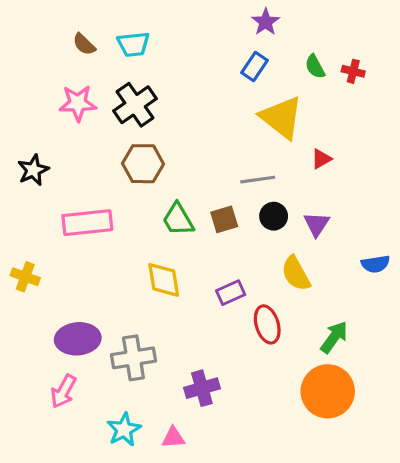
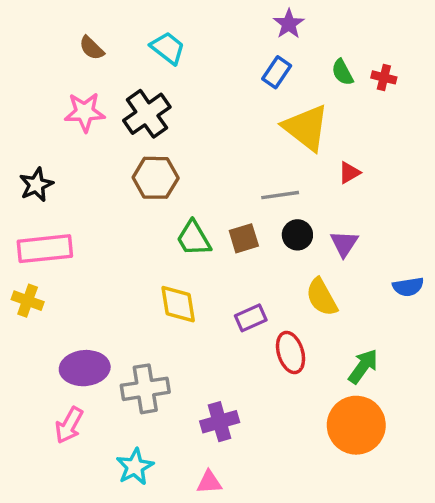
cyan trapezoid: (133, 44) -> (168, 48), moved, turned -136
pink rectangle: (87, 223) -> (45, 249), moved
pink triangle: (173, 438) -> (209, 482), moved

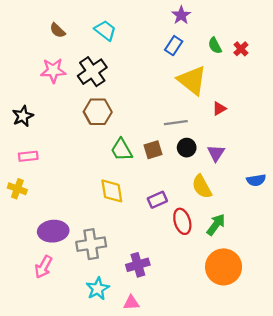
red cross: (384, 77) -> (241, 49), turned 32
pink rectangle: (45, 249) -> (28, 156), size x0.6
green arrow: (363, 366) -> (216, 225), moved
cyan star: (135, 467) -> (98, 289), moved

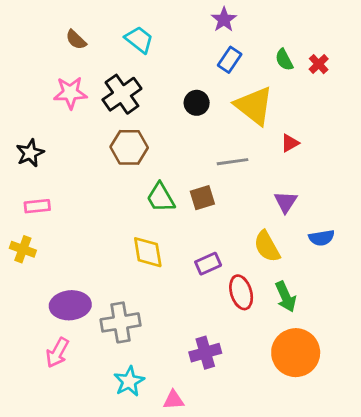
purple star: (181, 15) -> (224, 20), moved
black circle: (187, 148) -> (197, 103), moved
blue semicircle: (256, 180) -> (322, 238), moved
green arrow: (216, 225) -> (286, 297), turned 120
purple cross: (138, 265) -> (205, 353), moved

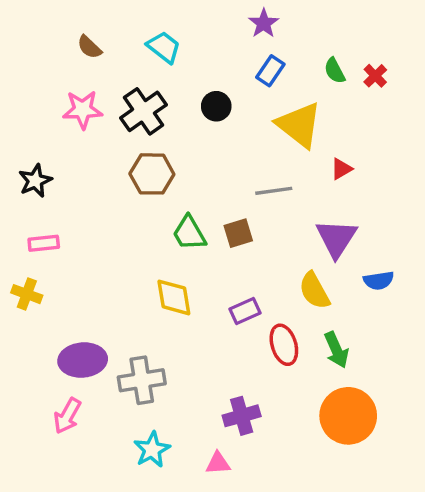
black circle: (197, 103) -> (216, 106), moved
purple triangle: (286, 202) -> (336, 238), size x1.5
pink triangle: (174, 400) -> (218, 463), moved

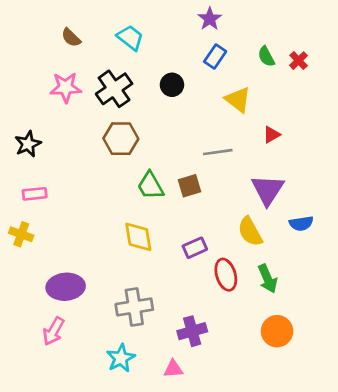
yellow triangle: (299, 125) -> (238, 100), size x0.7
gray cross: (142, 380) -> (134, 307), moved
orange circle: (348, 416) -> (277, 331), size x0.7

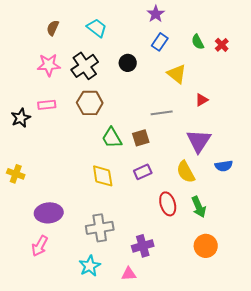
brown semicircle: (71, 38) -> (53, 28), turned 70
black star: (28, 144) -> (21, 118), moved
pink rectangle: (35, 194) -> (47, 105), moved
purple rectangle: (195, 248) -> (143, 172), moved

